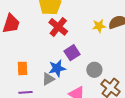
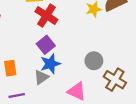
purple square: (72, 53) -> (46, 45), moved

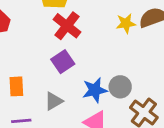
blue star: (50, 64) -> (95, 90), moved

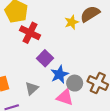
purple square: (63, 62) -> (45, 58), moved
gray circle: (120, 87) -> (75, 83), moved

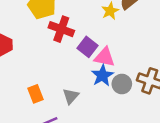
purple square: (45, 58) -> (87, 47), moved
pink triangle: (65, 97) -> (105, 57), moved

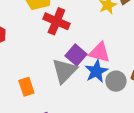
purple square: (87, 47) -> (76, 55), moved
gray triangle: (71, 96) -> (64, 71), moved, size x1.5

